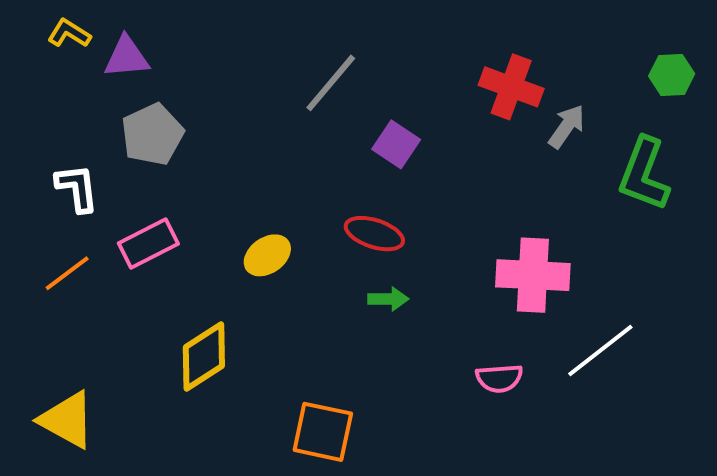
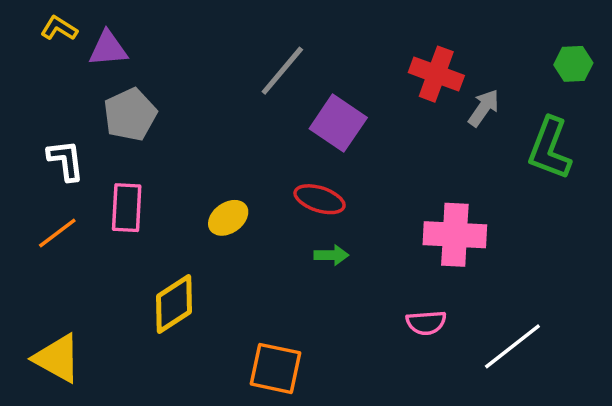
purple square: (396, 144) -> (338, 123), size x1.4
pink rectangle: (148, 243) -> (127, 208), turned -60
white line: (600, 351) -> (512, 346), moved

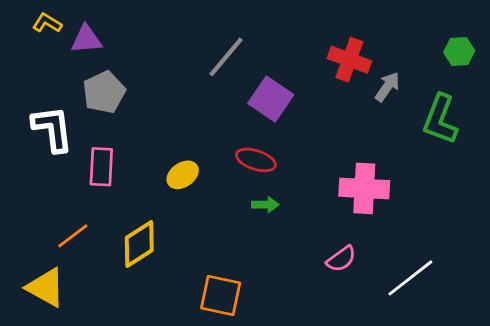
white L-shape: (66, 160) -> (52, 129), size x1.4
orange line: (57, 233) -> (73, 236), moved
pink semicircle: (426, 323) -> (341, 259), turned -32

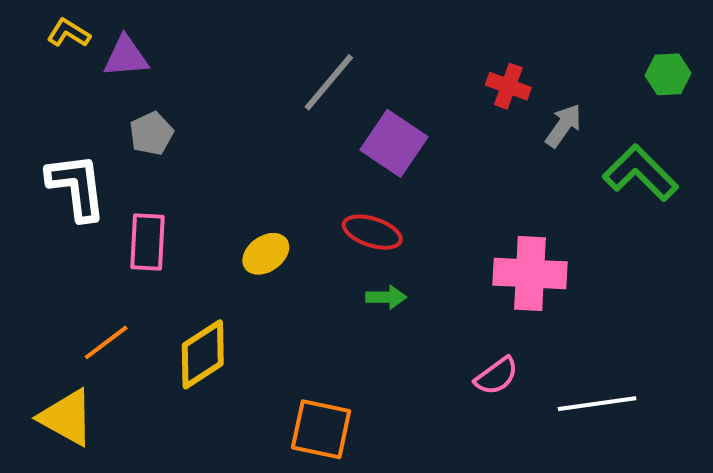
red cross: (349, 60) -> (508, 86), size x0.7
gray pentagon: (104, 92) -> (151, 133), size x0.7
green L-shape: (440, 119) -> (640, 173), turned 114
white line: (410, 278) -> (597, 404), turned 30

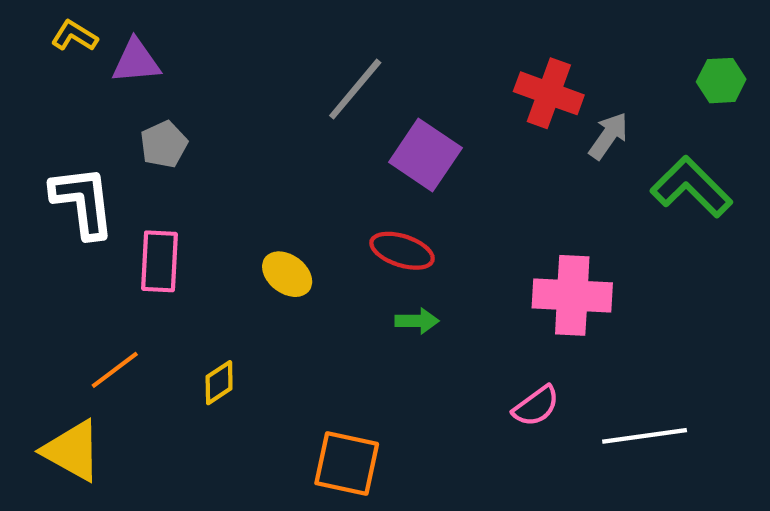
red cross: (508, 86) -> (549, 93), size x1.4
yellow ellipse: (266, 254) -> (287, 274), turned 72
yellow diamond: (203, 354) -> (219, 383), size x0.6

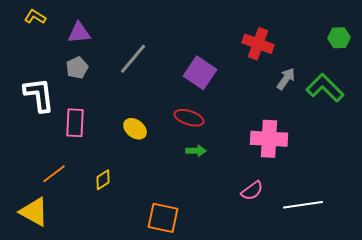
purple triangle: (136, 61) -> (79, 33), moved
gray line: (355, 89) -> (133, 59), moved
gray arrow: (608, 136) -> (286, 79), moved

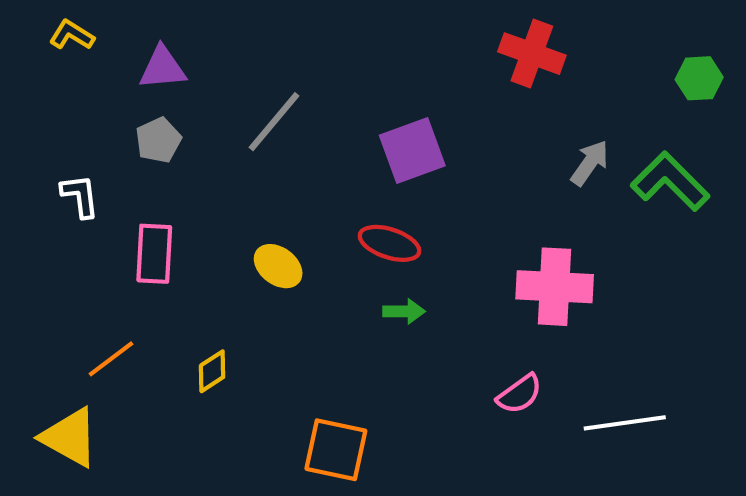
red cross: (258, 44) -> (532, 54), moved
purple square: (200, 73) -> (412, 151), turned 36
white L-shape: (39, 95) -> (80, 196), size x0.6

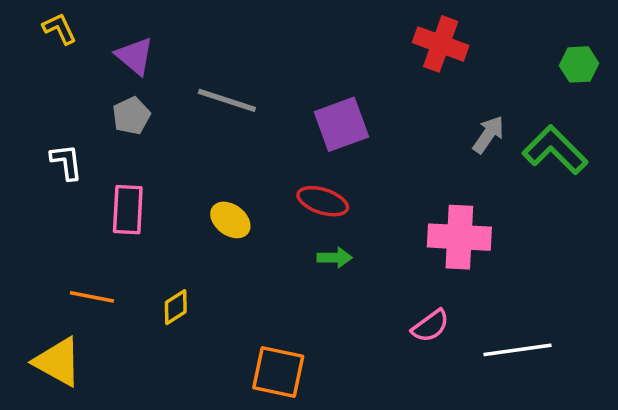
yellow L-shape: (72, 35) -> (60, 29), turned 33
purple triangle: (163, 68) -> (135, 56), turned 45
gray line: (274, 122) -> (227, 100), turned 68
orange line: (111, 359) -> (92, 297), turned 48

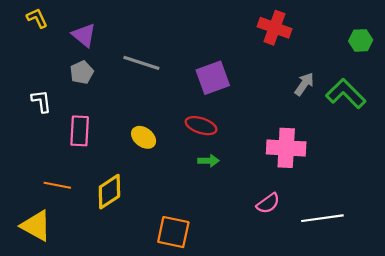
yellow diamond: (176, 307) -> (109, 192), size x1.6

